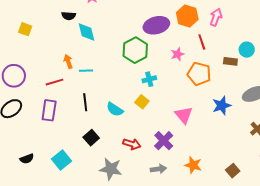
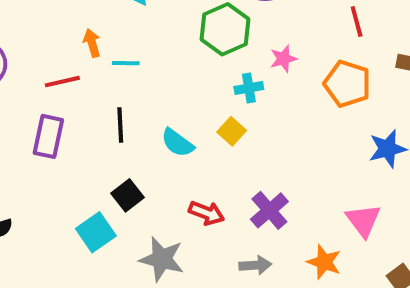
pink star: (177, 54) -> (283, 59), moved
pink triangle: (184, 115) -> (363, 220), moved
cyan square: (62, 160) -> (96, 232), moved

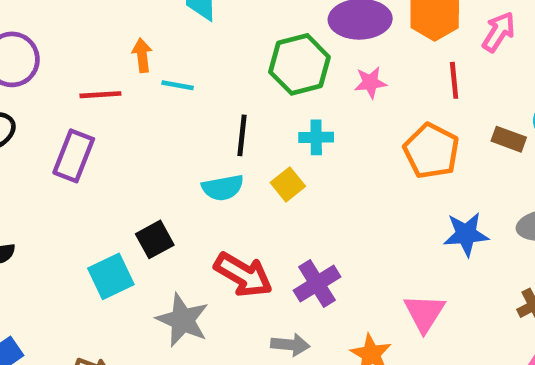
pink star: (283, 59) -> (370, 82), moved
black line: (120, 125) -> (242, 135), moved
cyan semicircle: (177, 143) -> (223, 188), turned -56
red arrow: (206, 213) -> (243, 275), size x1.4

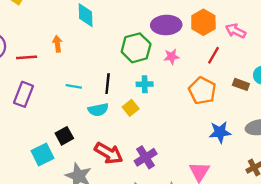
pink arrow: (499, 32) -> (236, 31), turned -96
red line: (454, 80) -> (213, 55), turned 36
cyan line: (178, 85) -> (74, 86), moved
red line: (100, 95) -> (27, 57), moved

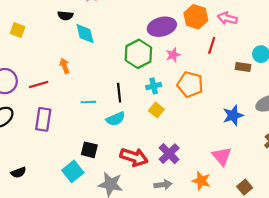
orange pentagon: (202, 91) -> (190, 84), moved
yellow square: (131, 108) -> (156, 110), moved
black square: (64, 136) -> (89, 150), turned -35

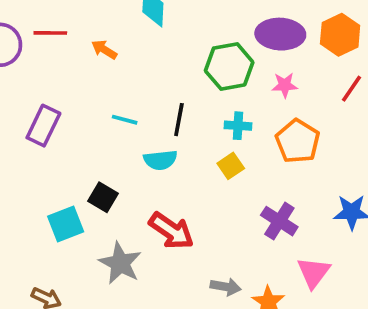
orange arrow: (65, 66) -> (104, 50), turned -56
red line: (39, 85) -> (50, 33), moved
purple cross: (169, 154) -> (279, 221), moved, turned -30
gray arrow: (163, 185) -> (226, 287), moved

